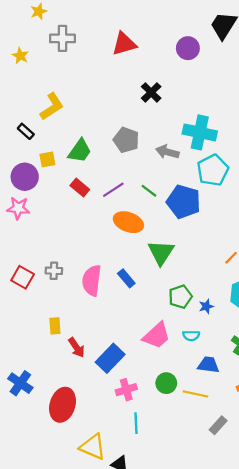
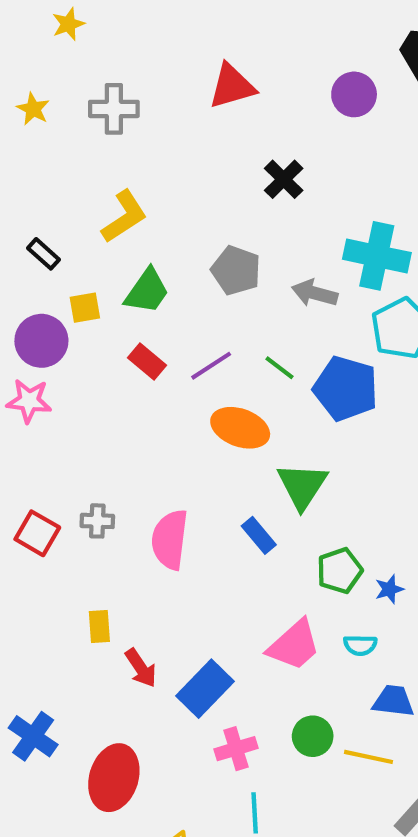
gray cross: (63, 38) -> (114, 109), moved
yellow L-shape: (52, 107) -> (124, 217), moved
blue rectangle: (126, 278) -> (259, 535), moved

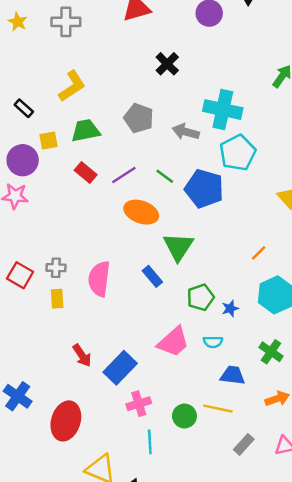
green trapezoid: (147, 291) -> (86, 131), turned -136
yellow rectangle: (99, 627) -> (57, 299), moved
green circle: (313, 736) -> (184, 416), moved

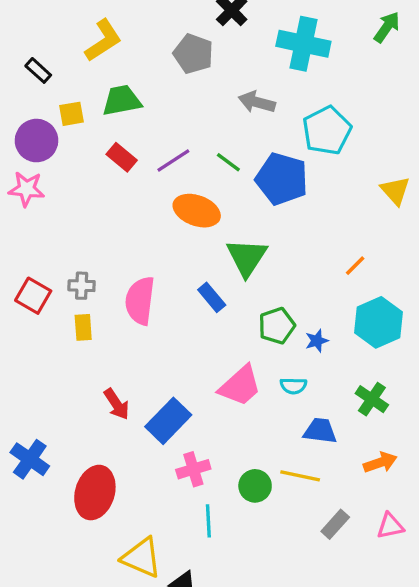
cyan cross: (223, 110) -> (303, 44), moved
gray pentagon: (139, 118) -> (193, 54), moved

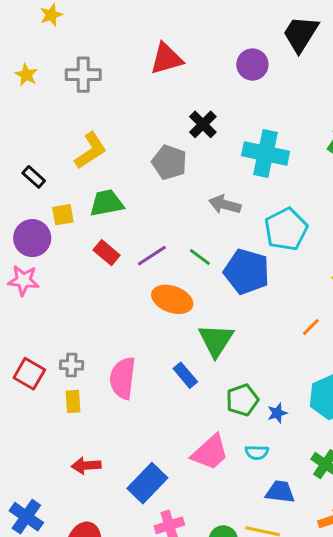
orange line: (355, 266) -> (311, 327), moved
red arrow: (117, 404) -> (86, 466), moved, turned 120

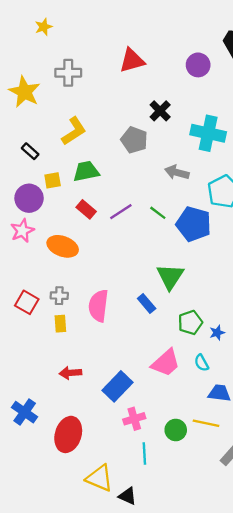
yellow star: (26, 75) -> (25, 92), moved, size x1.8
pink star: (23, 280) -> (22, 231), turned -30
orange ellipse: (172, 299) -> (63, 246), moved
cyan semicircle: (257, 452) -> (201, 363), turned 60

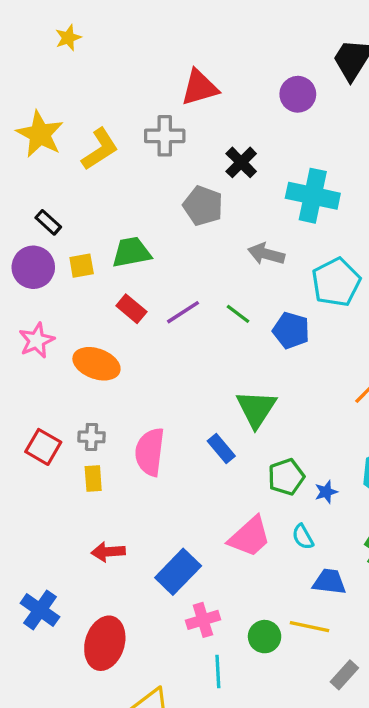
gray cross: (68, 73) -> (165, 136), moved
yellow L-shape: (74, 131) -> (100, 149), moved
purple circle: (29, 198) -> (33, 267), moved
blue pentagon: (194, 224) -> (291, 330), size x0.7

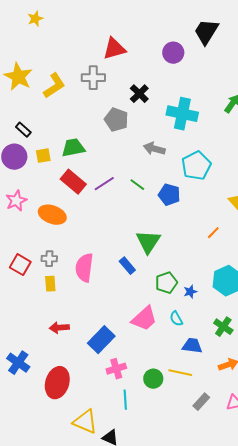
red rectangle: (131, 309) -> (73, 182), size x1.4

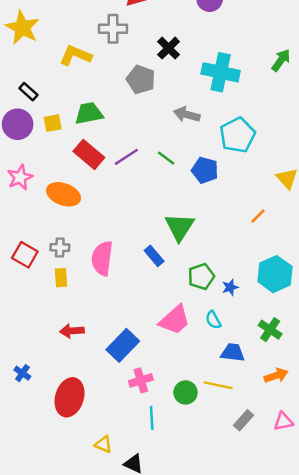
yellow L-shape: (54, 86) -> (76, 55), moved, turned -124
blue cross: (18, 363) -> (22, 373), size x0.6
yellow triangle: (85, 422) -> (103, 444), size x0.6

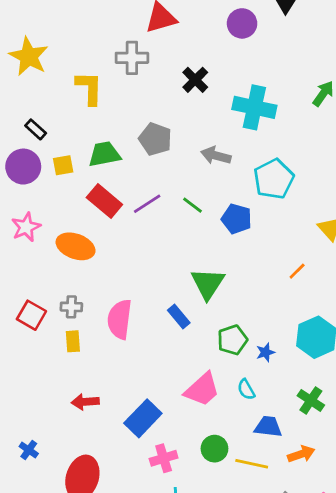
yellow L-shape: (76, 55) -> (89, 88), turned 68
gray pentagon: (141, 80) -> (155, 139), moved
orange arrow: (276, 376) -> (301, 454), moved
green circle: (186, 392) -> (214, 449), moved

